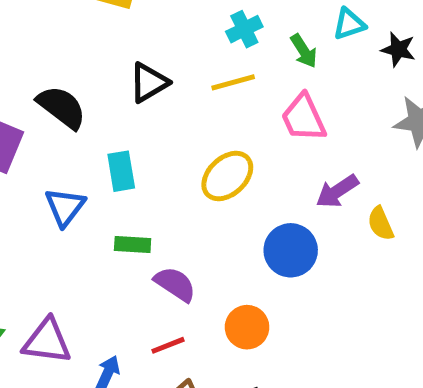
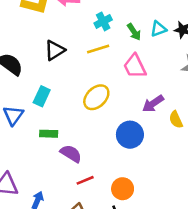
cyan triangle: (349, 24) -> (158, 29), moved
cyan rectangle: (121, 171) -> (42, 96), turned 36
orange circle: (247, 327) -> (123, 189), moved
red line: (168, 345) -> (85, 180), moved

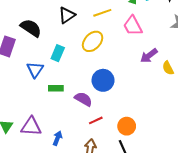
yellow ellipse: (96, 97) -> (93, 41), moved
green rectangle: (49, 134) -> (56, 88), moved
blue circle: (130, 135) -> (103, 80), moved

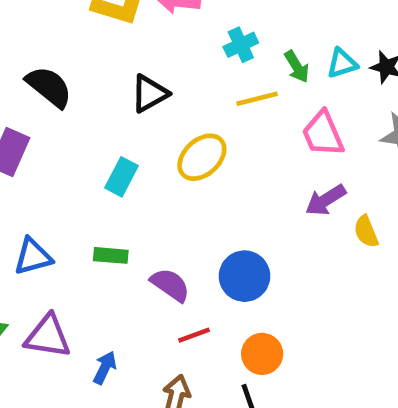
yellow line: (102, 13) -> (257, 99), moved
pink trapezoid: (133, 26) -> (323, 134), moved
black semicircle: (31, 28) -> (49, 87), moved
blue triangle: (35, 70) -> (33, 257), moved, turned 36
blue circle: (103, 80) -> (245, 276), moved

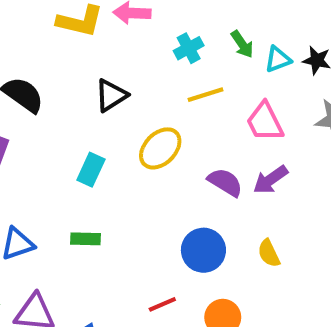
green arrow: (297, 67) -> (242, 44), moved
yellow semicircle: (366, 232) -> (269, 253), moved
purple semicircle: (170, 285) -> (225, 182), moved

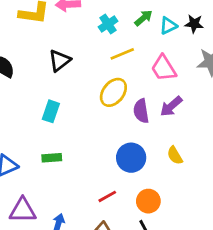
green arrow: (242, 44) -> (143, 18), turned -90
yellow ellipse: (160, 148) -> (113, 92), moved
purple semicircle: (225, 182) -> (141, 111), turned -125

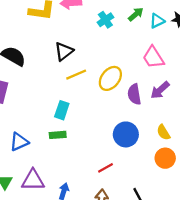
yellow line: (122, 54) -> (76, 75), moved
cyan rectangle: (51, 111) -> (62, 110), moved
orange circle: (148, 201) -> (165, 158), moved

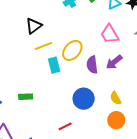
cyan rectangle: (62, 110) -> (54, 65), moved, turned -35

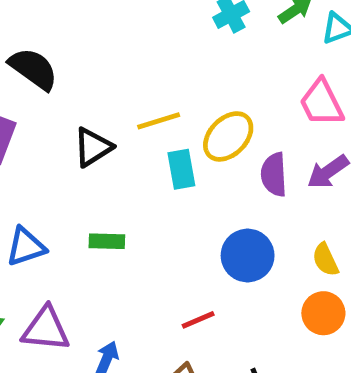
black triangle: (34, 26) -> (93, 147), moved

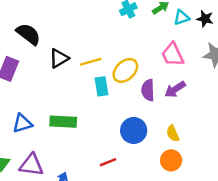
black triangle: (93, 147) -> (59, 58), moved
green rectangle: (107, 241) -> (63, 122), size x1.5

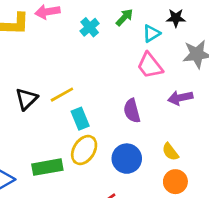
cyan triangle: (182, 17) -> (151, 33), moved
yellow ellipse: (125, 70) -> (84, 150), moved
purple arrow: (175, 89) -> (180, 98), moved, turned 35

